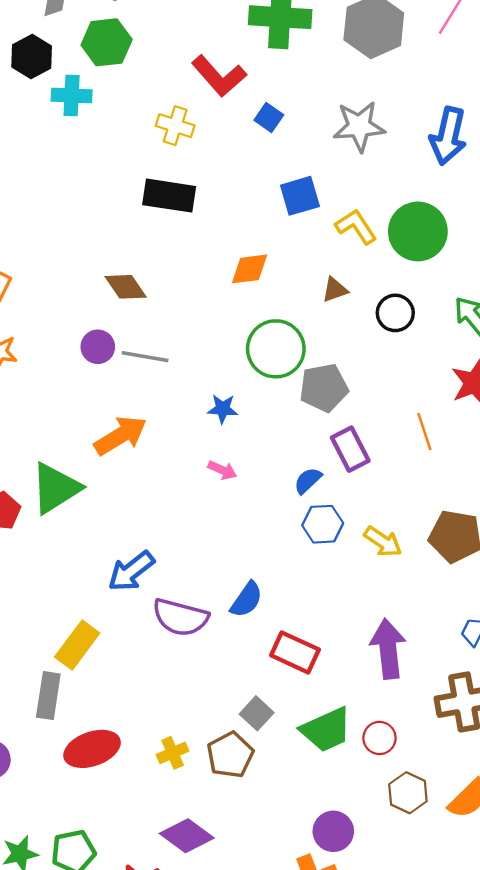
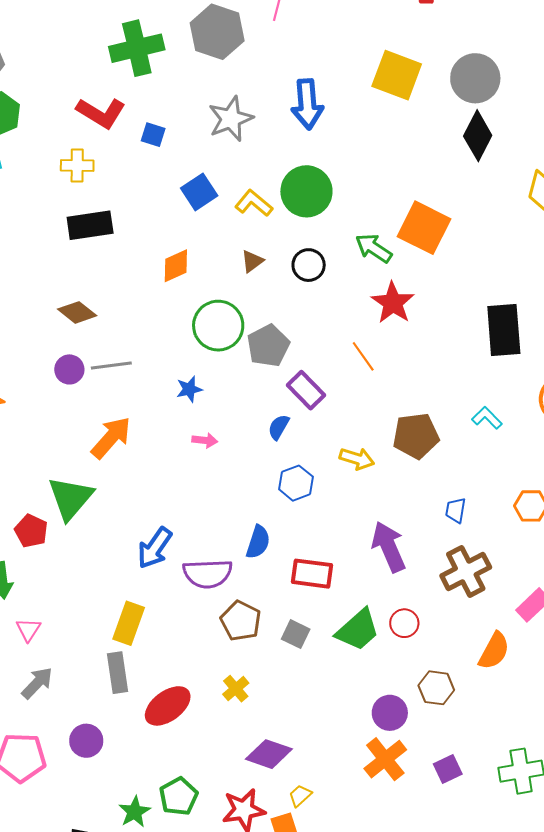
blue hexagon: (323, 524) -> (296, 483), moved
brown pentagon: (230, 755) -> (241, 621), moved
brown hexagon: (408, 793) -> (436, 688), moved

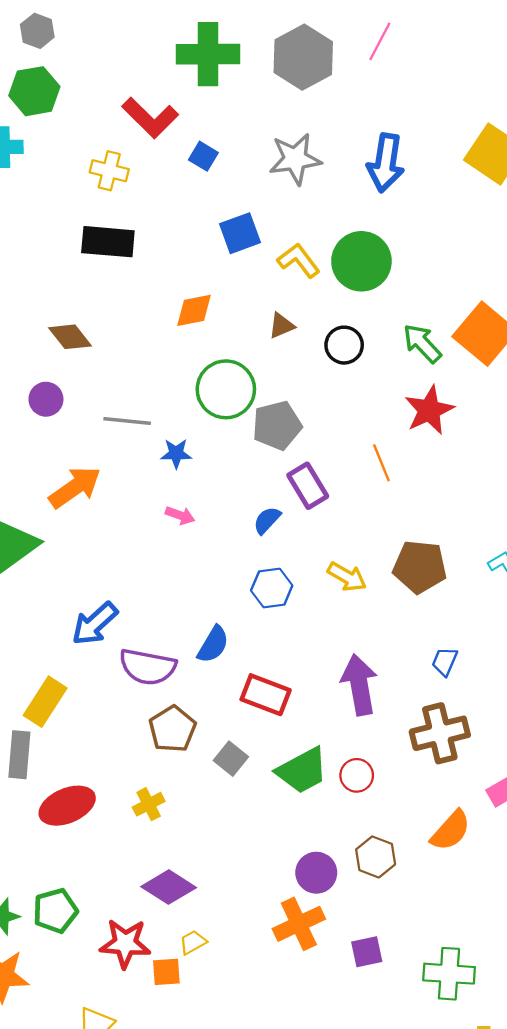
gray line: (111, 366) -> (127, 421), moved

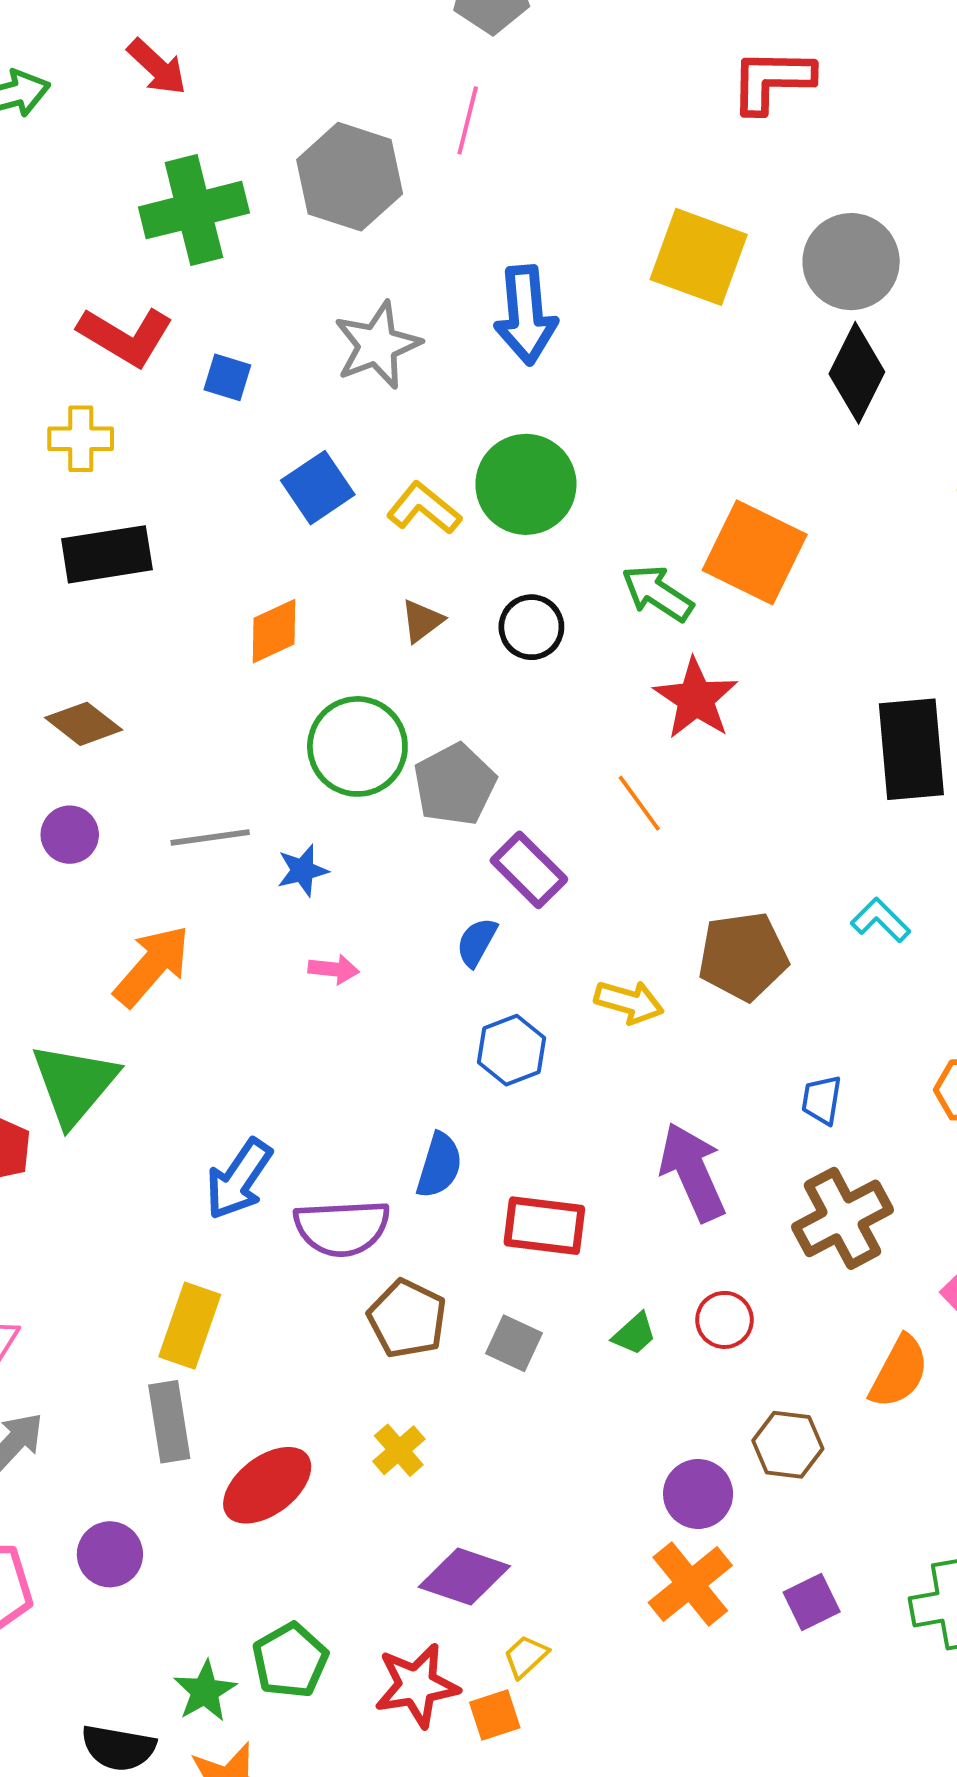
green trapezoid: (302, 770) -> (634, 1334), size x0.5

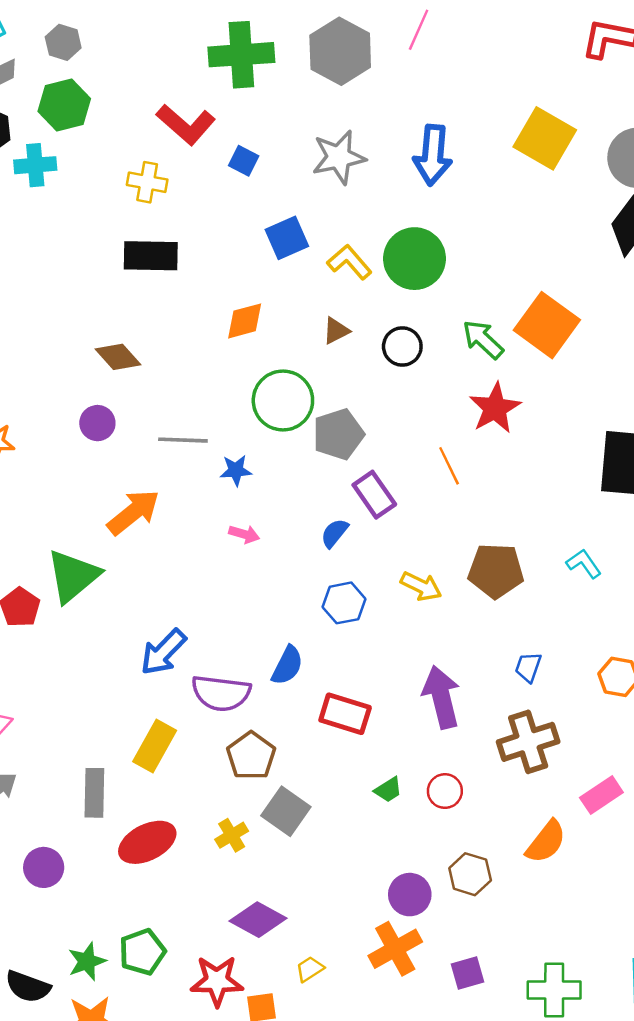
yellow rectangle: (190, 1326) -> (155, 746), moved
gray square: (514, 1343) -> (286, 811), moved, size x1.4
yellow trapezoid: (526, 1656) -> (310, 969), moved

